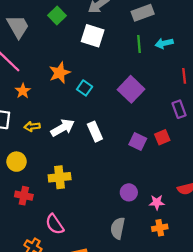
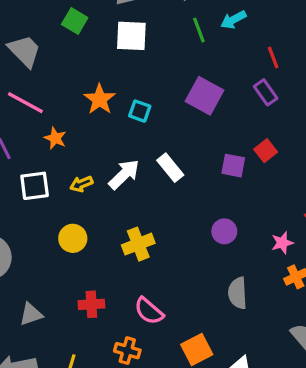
purple rectangle: (179, 109) -> (266, 92), moved
purple circle: (129, 192) -> (224, 231), moved
red cross: (24, 196) -> (91, 304), moved

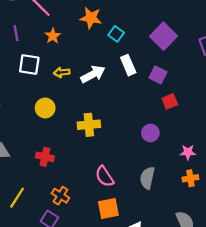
orange star: (100, 99) -> (91, 18), turned 30
red square: (266, 151) -> (170, 101), moved
purple square: (233, 166) -> (158, 75), moved
white rectangle: (170, 168) -> (128, 65), moved
pink semicircle: (149, 311) -> (105, 176), moved

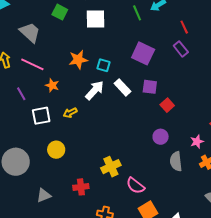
white arrow: (93, 74) -> (95, 90), moved
yellow circle: (45, 108) -> (56, 150), moved
yellow cross: (89, 125) -> (111, 167), moved
gray semicircle: (147, 178) -> (176, 161), moved

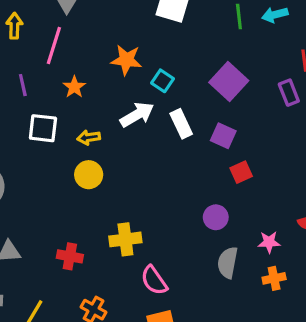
pink line: (32, 64) -> (54, 45), turned 65
yellow circle: (56, 150) -> (89, 175), moved

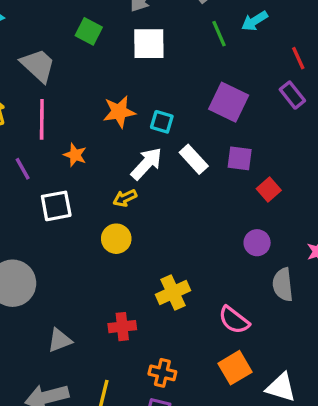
yellow arrow: (89, 137) -> (125, 198), moved
pink semicircle: (154, 280) -> (234, 320), moved

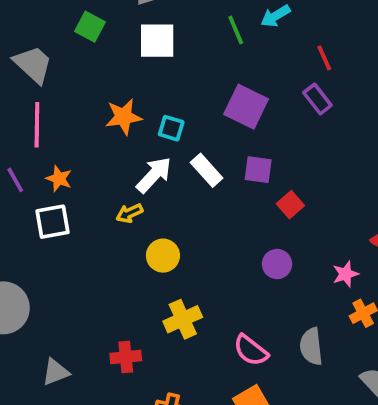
orange star: (75, 155) -> (59, 179), moved
yellow circle: (116, 239) -> (163, 256), moved
gray semicircle: (283, 285) -> (311, 346), moved

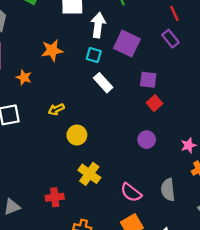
cyan square: (171, 128) -> (94, 55), moved
purple square: (258, 170) -> (148, 80), moved
white arrow: (154, 175) -> (98, 25), moved, turned -35
orange star: (59, 179) -> (24, 77), moved
yellow cross: (183, 319) -> (89, 174), turned -30

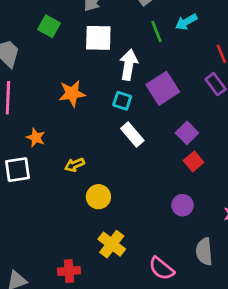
purple square: (127, 44) -> (163, 88), turned 30
orange star: (24, 77) -> (36, 138), moved
purple square: (148, 80) -> (187, 133), turned 36
gray semicircle: (168, 190) -> (204, 251), moved

